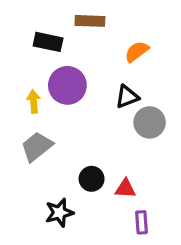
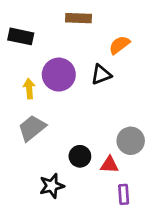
black rectangle: (48, 42) -> (21, 36), moved
black triangle: (127, 97) -> (101, 75), moved
gray circle: (150, 122) -> (131, 141), moved

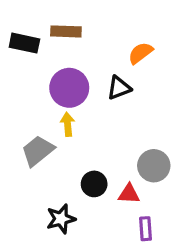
brown rectangle: (79, 18) -> (66, 31), moved
yellow arrow: (29, 89) -> (68, 124), moved

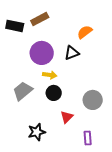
brown rectangle: (66, 31) -> (40, 19), turned -30
yellow arrow: (68, 124) -> (50, 75), moved, turned 104
black circle: (94, 184) -> (54, 93), moved
red triangle: (129, 194) -> (67, 117), moved, turned -48

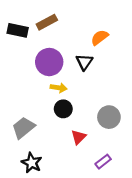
black triangle: (72, 53) -> (84, 62), turned -35
gray trapezoid: (23, 91) -> (23, 128), moved
black star: (37, 132) -> (32, 163), moved, turned -30
purple rectangle: (88, 138) -> (103, 162), turned 56

